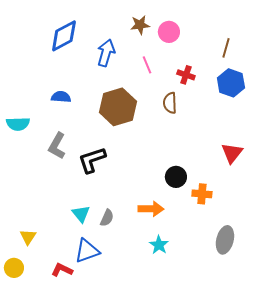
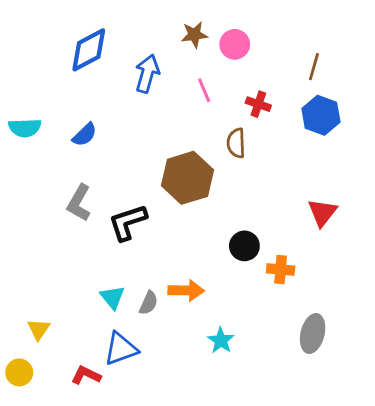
blue semicircle: (61, 97) -> (85, 135), turned 132
brown hexagon: (118, 107) -> (187, 178), moved
cyan semicircle: (18, 124) -> (25, 128), moved
orange arrow: (151, 209) -> (186, 290), moved

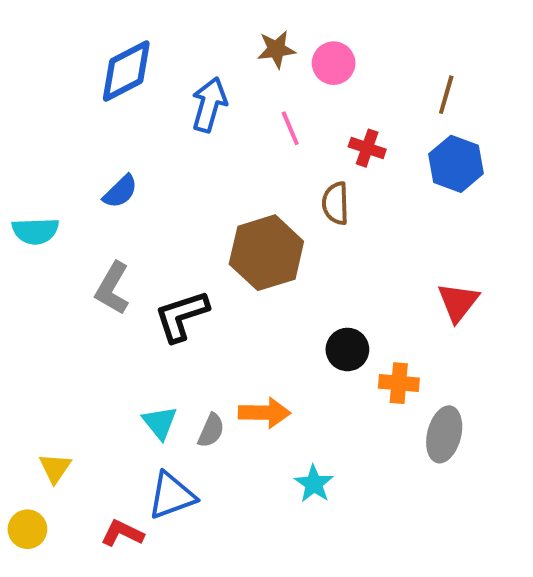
cyan semicircle: (25, 128) -> (35, 231), moved
gray ellipse: (313, 334) -> (444, 434), moved

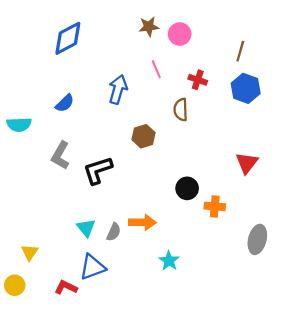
blue arrow: (209, 105) -> (118, 89), moved
brown hexagon: (266, 253) -> (143, 136), size x0.6
gray ellipse: (444, 434) -> (257, 239), moved

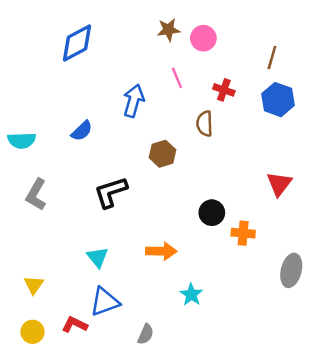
blue semicircle: (65, 103) -> (82, 131), moved
gray L-shape: (60, 155) -> (36, 195), moved
gray semicircle: (114, 232) -> (146, 334), moved
yellow circle: (15, 285) -> (32, 332), moved

